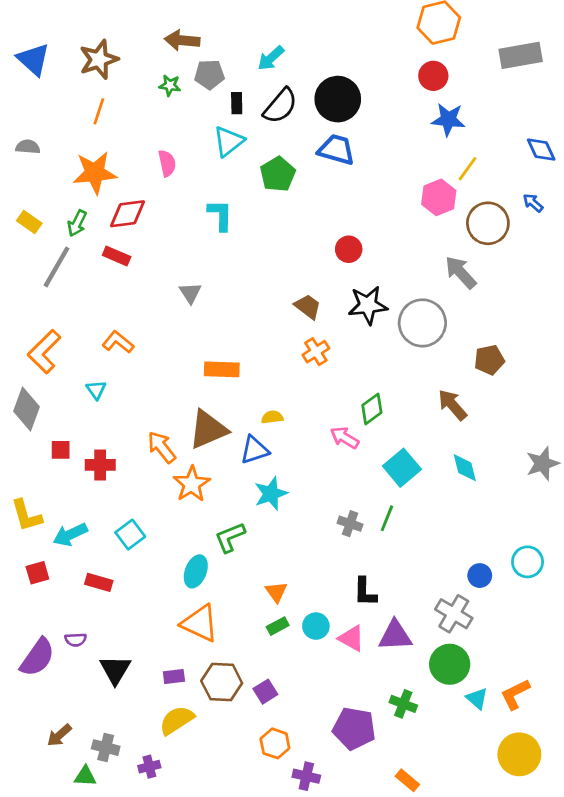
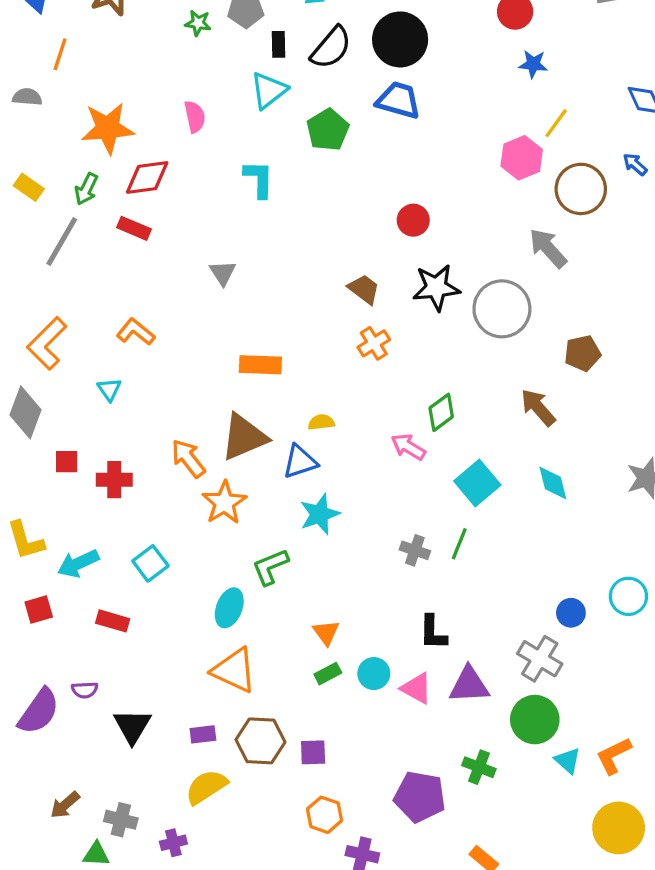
orange line: (99, 111) -> (60, 54), moved
blue star: (448, 120) -> (533, 64), size x0.7
purple square: (265, 692) -> (313, 752), turned 30

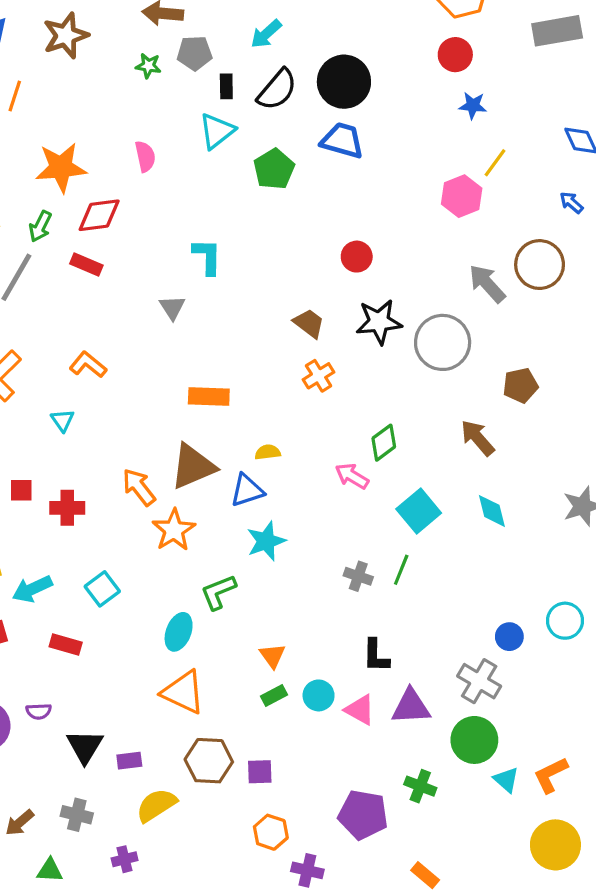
cyan L-shape: (259, 179) -> (207, 257), moved
brown circle: (581, 189) -> (540, 265), moved
purple rectangle: (203, 734) -> (129, 761), moved
gray cross: (121, 820) -> (77, 815), moved

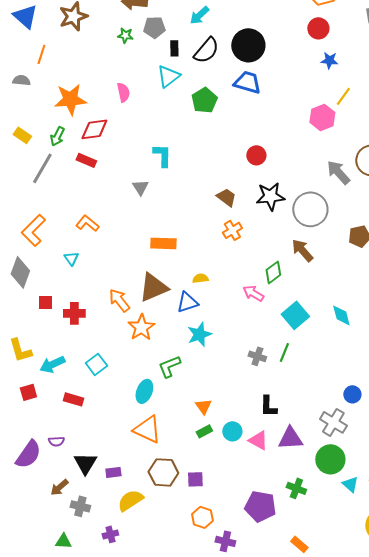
brown arrow: (478, 438) -> (302, 250), moved
brown arrow: (20, 823) -> (59, 487), moved

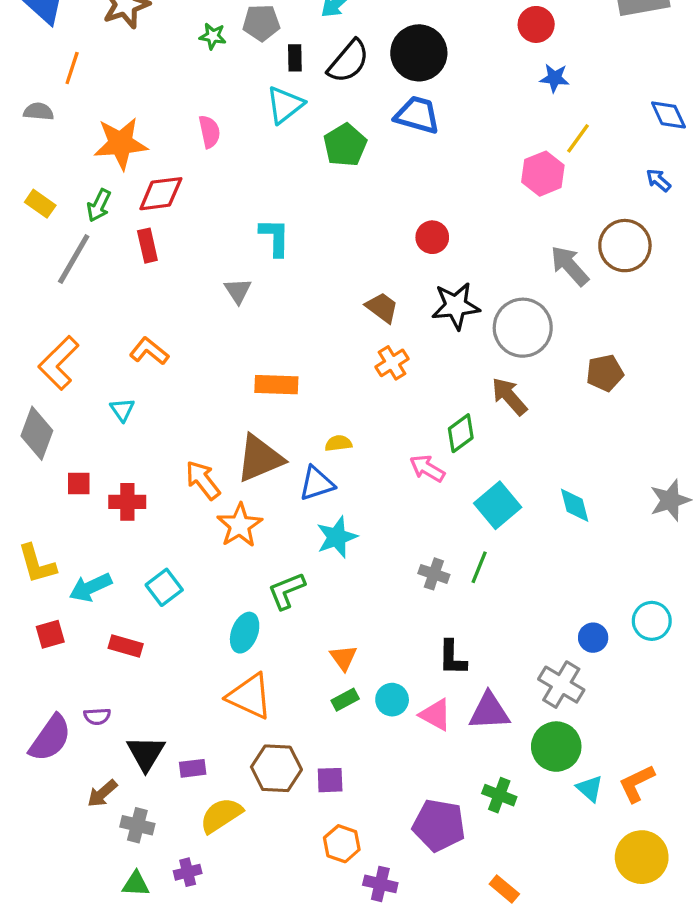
red rectangle: (86, 160) -> (147, 246), turned 54
green triangle: (63, 541) -> (136, 884), moved

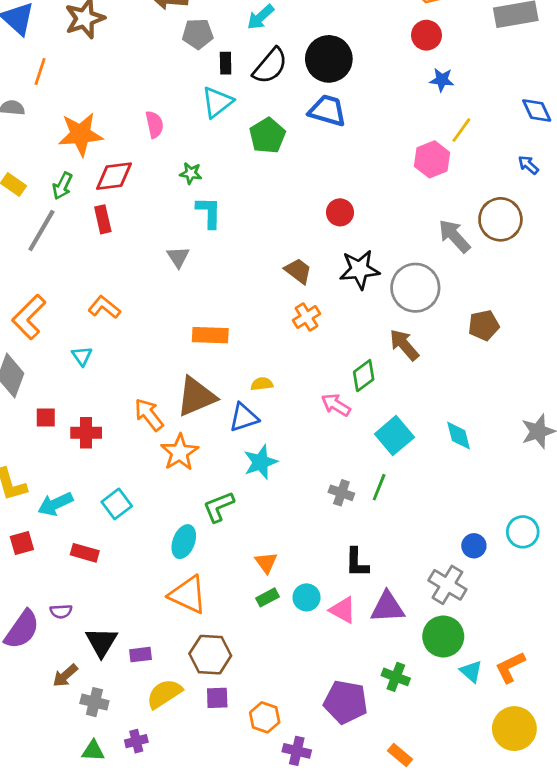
green star: (213, 36) -> (191, 173), moved
purple square: (330, 780) -> (217, 698), moved

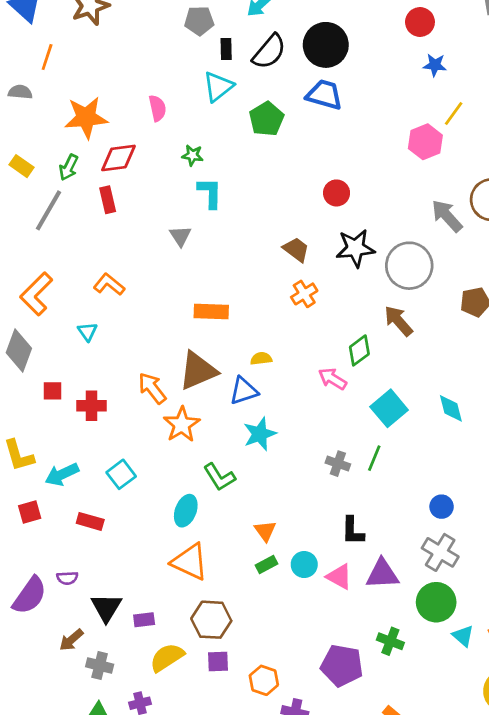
green L-shape: (219, 507) -> (219, 477), turned -100
blue circle: (474, 546) -> (442, 507), moved

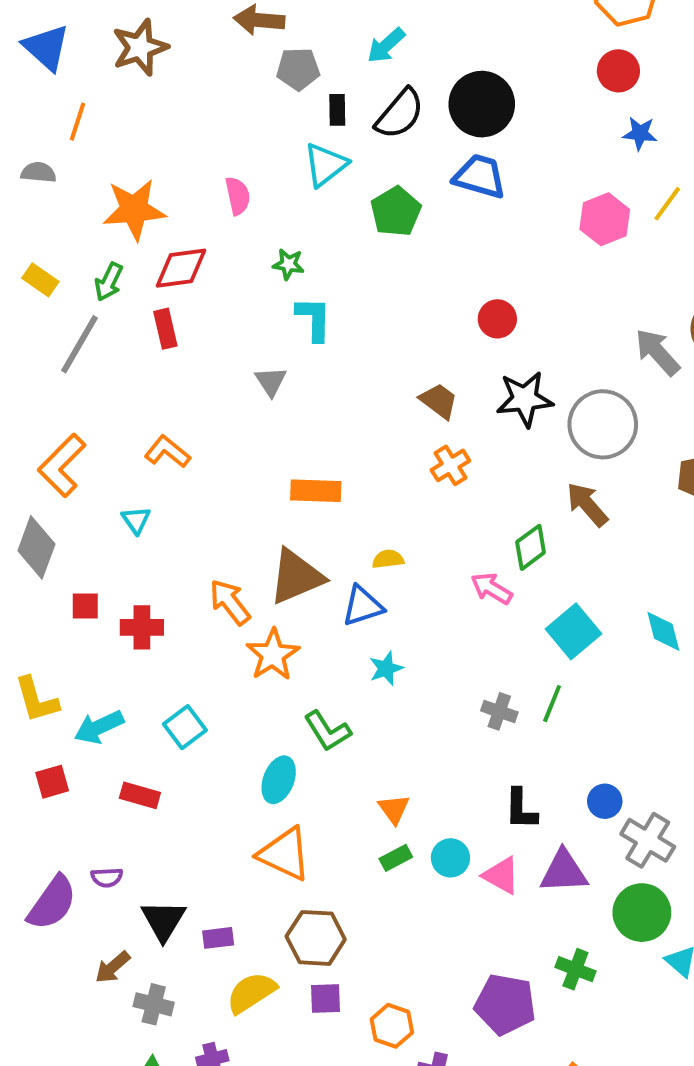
pink hexagon: (425, 142) -> (605, 219), moved
cyan star: (260, 434) -> (386, 668), size x0.7
blue circle: (442, 507) -> (605, 801), moved

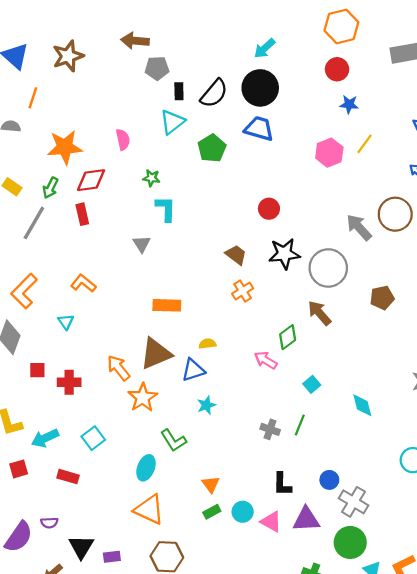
cyan arrow: (386, 46) -> (265, 48), moved
cyan square: (574, 631) -> (312, 384), size x0.6
cyan diamond: (663, 631) -> (362, 405), moved

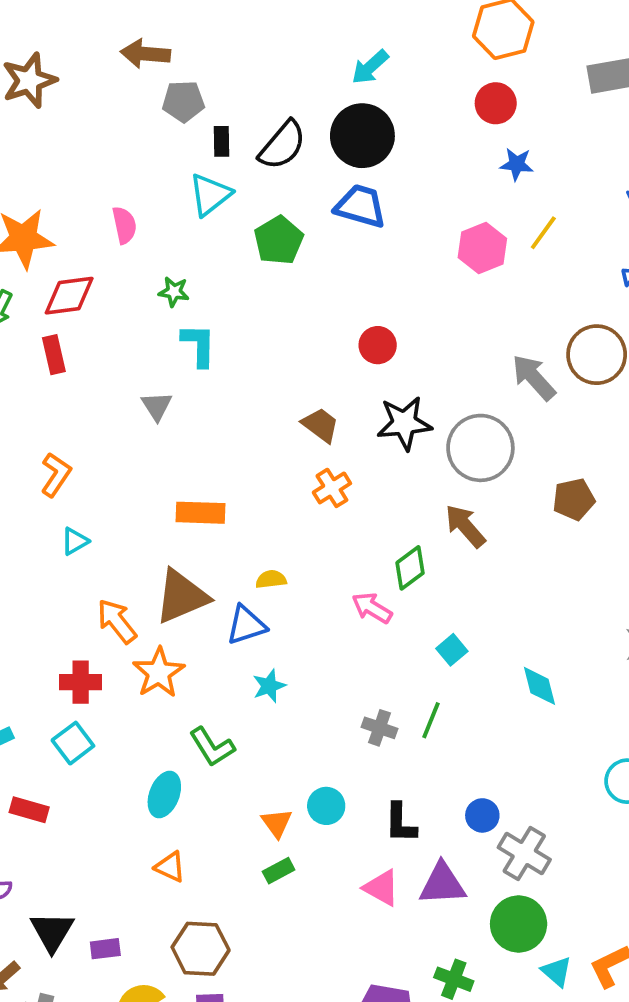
orange L-shape: (83, 283) -> (56, 475), turned 85
cyan triangle: (66, 322) -> (75, 541), moved, turned 35
red cross: (69, 382) -> (81, 682), moved
orange triangle: (149, 510) -> (170, 867), size x0.6
cyan circle: (243, 512) -> (326, 806), moved

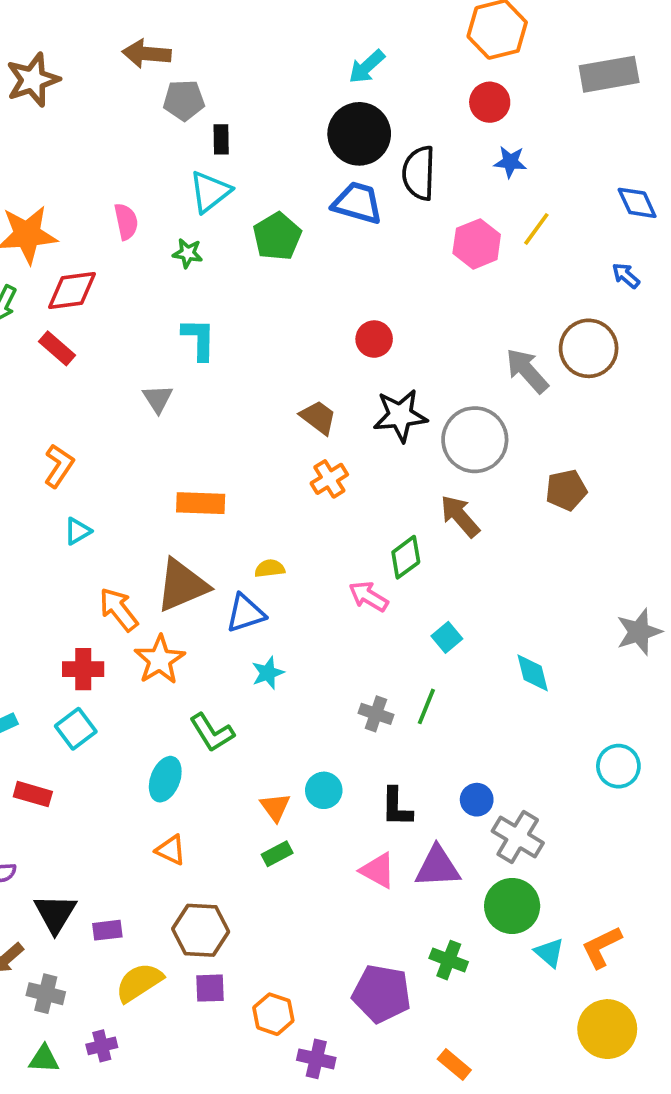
black semicircle: (282, 145) -> (419, 173), moved, turned 142
green star: (174, 292) -> (188, 253), moved
red rectangle: (54, 355) -> (57, 348), turned -36

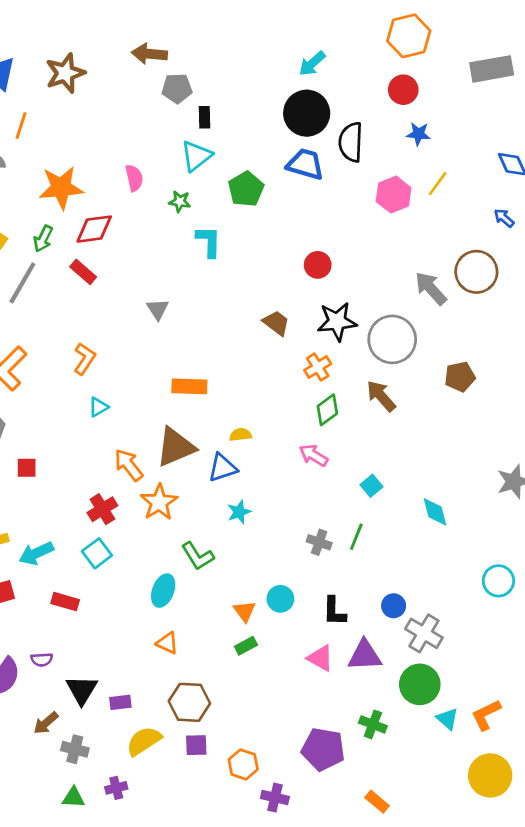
cyan L-shape: (199, 339) -> (209, 241), moved
orange cross: (329, 479) -> (318, 367), moved
green diamond: (406, 557) -> (327, 410), moved
red cross: (83, 669) -> (102, 509), turned -32

